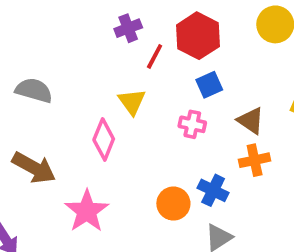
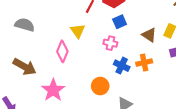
brown triangle: (251, 121) -> (149, 35), moved
blue cross: (213, 190) -> (122, 66), moved

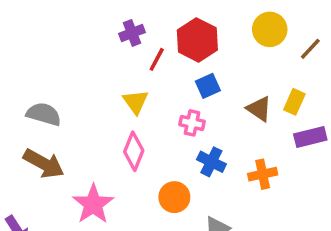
gray semicircle: (25, 25) -> (44, 114), moved
pink diamond: (62, 51) -> (134, 151), moved
orange cross: (144, 63) -> (263, 174), moved

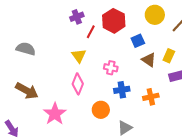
blue square: (208, 86) -> (138, 41), moved
gray semicircle: (44, 114) -> (26, 49), moved
blue cross: (211, 162) -> (122, 90), turned -35

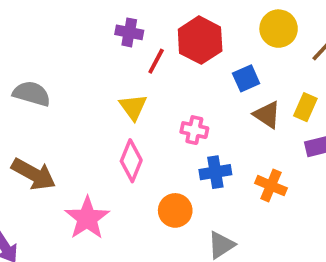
purple cross: (77, 17) -> (129, 32), turned 32
orange cross: (151, 97) -> (271, 186), turned 35

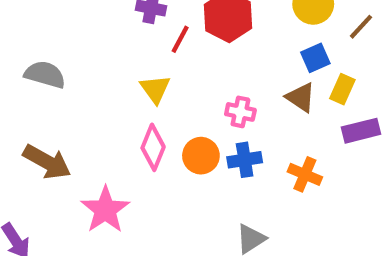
blue square: (246, 78) -> (315, 58), moved
pink cross: (194, 130) -> (240, 112), moved
orange circle: (175, 210) -> (201, 156), moved

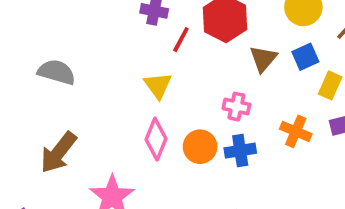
brown triangle: (301, 97) -> (263, 59), moved, turned 36
brown arrow: (47, 162) -> (58, 152), turned 99
orange cross: (305, 174) -> (296, 131), moved

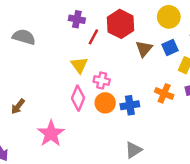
gray semicircle: (57, 72) -> (24, 37), moved
pink cross: (236, 107) -> (102, 81), moved
brown arrow: (58, 152) -> (18, 106), size x0.6

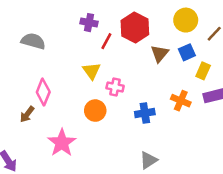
pink diamond: (78, 98) -> (43, 92), moved
orange circle: (105, 103) -> (95, 111), moved

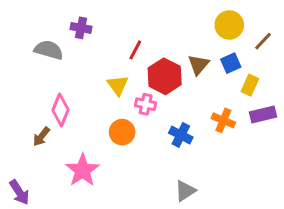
purple cross: (89, 23) -> (81, 28), moved
red hexagon: (135, 27) -> (165, 76), moved
blue cross: (145, 113) -> (181, 135), turned 36

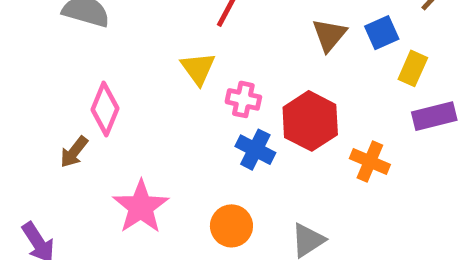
red hexagon: (165, 76) -> (310, 121), moved
orange cross: (223, 120) -> (370, 161), moved
orange circle: (122, 132) -> (231, 226), moved
blue cross: (181, 135) -> (255, 150), moved

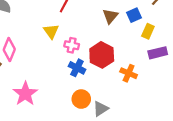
orange circle: (231, 226) -> (81, 99), moved

